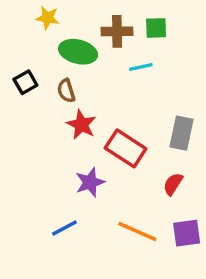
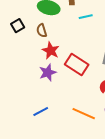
purple star: (90, 182) -> (48, 73), moved

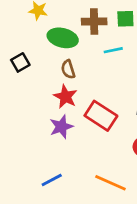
brown semicircle: (42, 31) -> (68, 69), moved

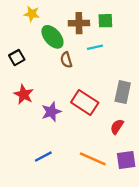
green ellipse: (63, 38) -> (52, 37), turned 35
brown semicircle: (68, 69) -> (66, 60), moved
red star: (65, 97) -> (24, 94), moved

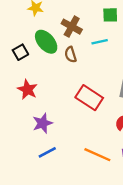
brown cross: (79, 23) -> (72, 27), moved, turned 30
green ellipse: (52, 37) -> (46, 42), moved
purple star: (51, 112) -> (43, 123), moved

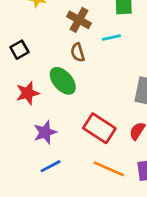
green ellipse: (46, 42) -> (63, 81), moved
red star: (27, 89) -> (28, 93), turned 30
red rectangle: (89, 98) -> (99, 128), moved

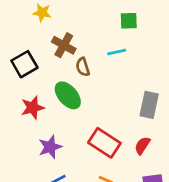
brown cross: (79, 20) -> (64, 45), moved
black square: (19, 50) -> (24, 64), size x1.4

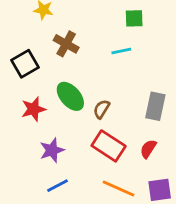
brown semicircle: (83, 67) -> (101, 109), moved, turned 48

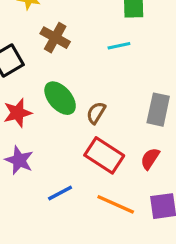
purple star: (52, 150) -> (19, 160), moved, turned -30
blue line: (58, 186) -> (60, 193), moved

